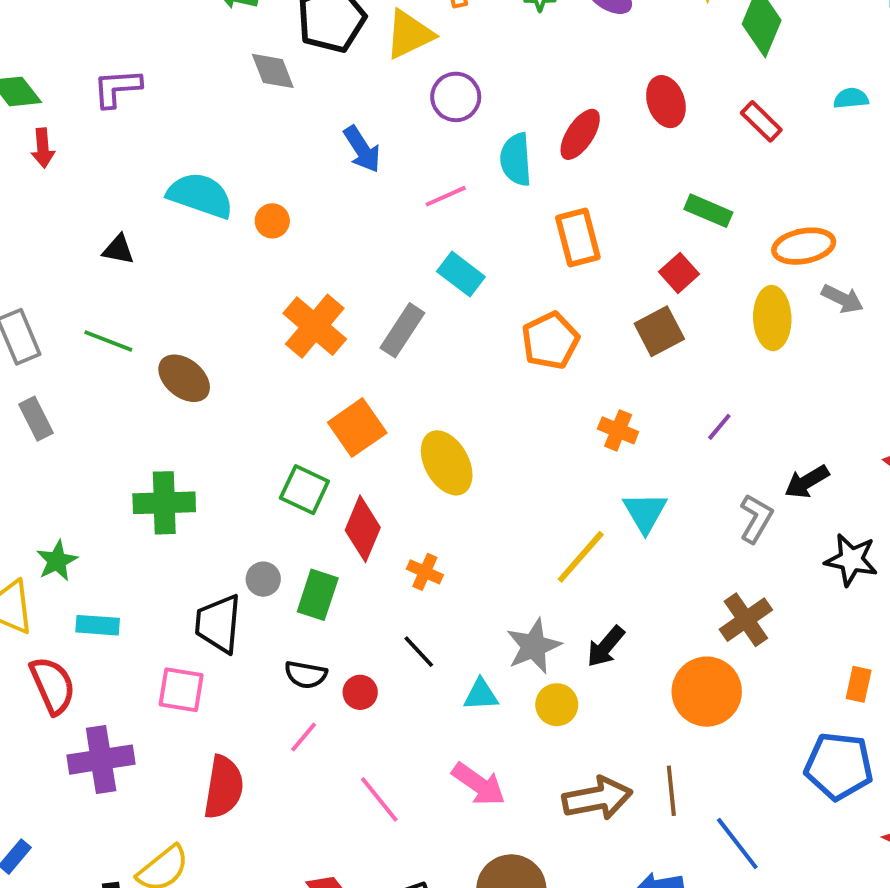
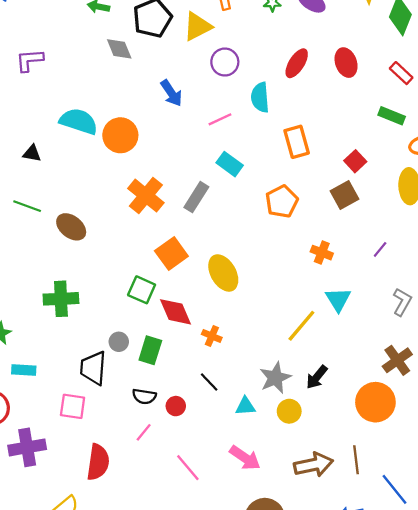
red ellipse: (580, 134) -> (297, 63), moved
green rectangle: (708, 211) -> (392, 116), moved
orange circle: (272, 221) -> (120, 135), size x1.8
red diamond: (363, 529) -> (176, 312), turned -45

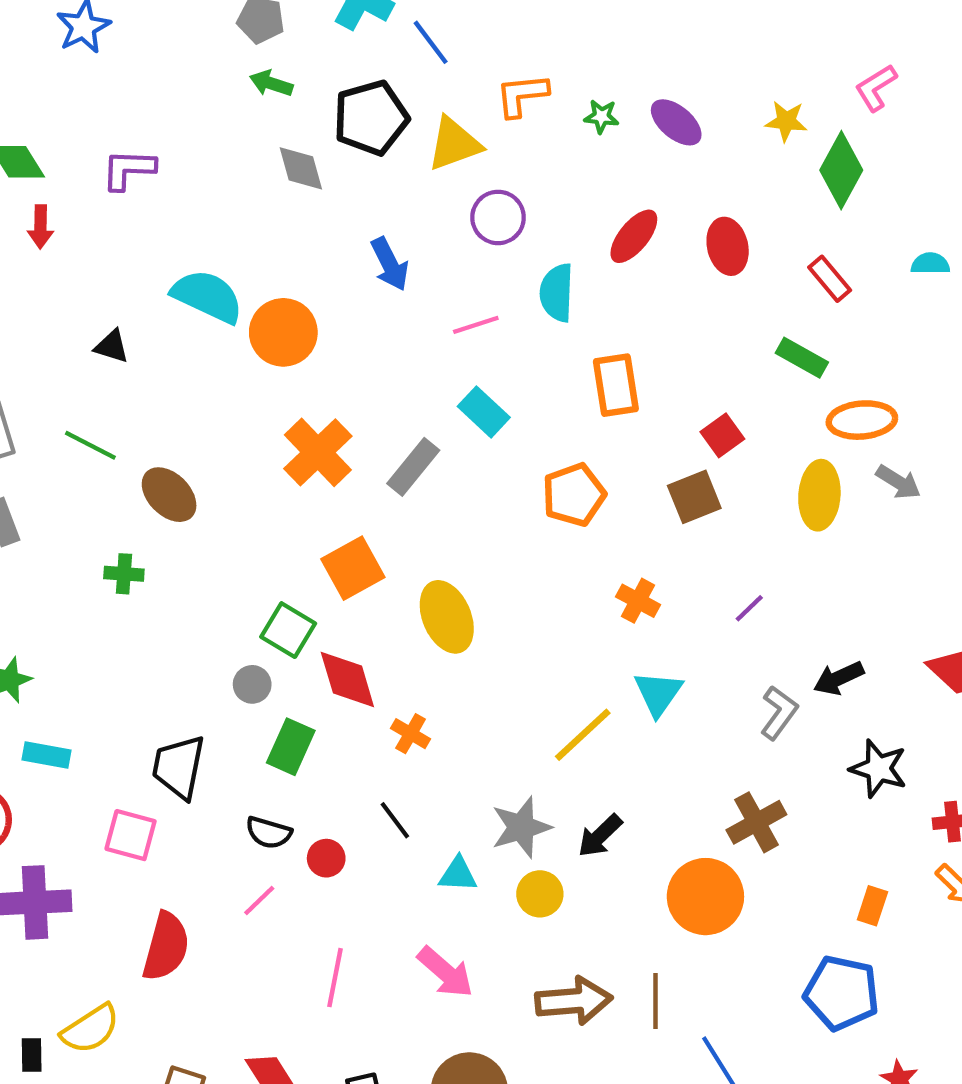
green cross: (61, 299) -> (124, 574), moved, size x0.6
gray circle: (119, 342) -> (252, 684), moved
pink line: (188, 468) -> (335, 978), turned 44

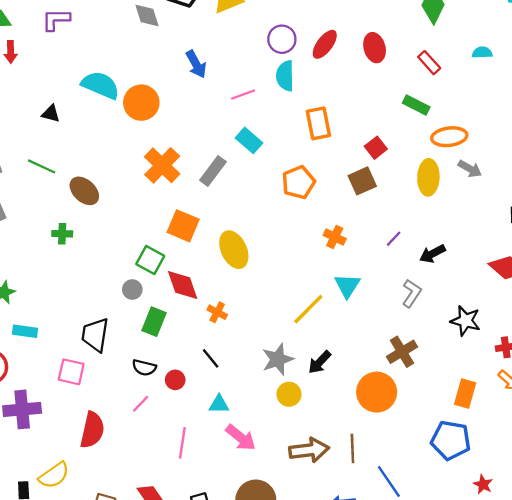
purple circle: (498, 217) -> (282, 39), moved
orange square: (353, 568) -> (183, 226), turned -36
black arrow: (839, 678) -> (432, 254), moved
cyan triangle: (458, 874) -> (219, 404), moved
orange rectangle: (872, 906) -> (465, 393), size x1.4

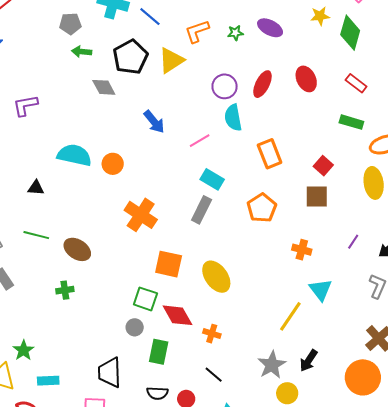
orange circle: (141, 103) -> (113, 164), size x0.7
gray rectangle: (213, 171) -> (202, 210), moved
brown square: (362, 181) -> (317, 197), turned 35

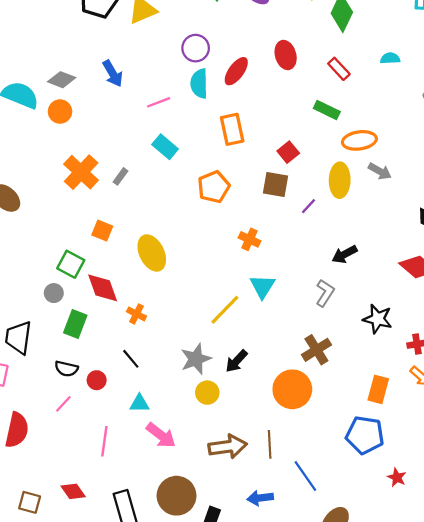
red ellipse: (262, 84) -> (236, 71), moved
gray diamond: (104, 87) -> (62, 80), moved, turned -50
gray rectangle: (202, 210) -> (121, 176), moved, size x0.6
purple line: (353, 242) -> (309, 206), moved
orange square: (169, 264) -> (102, 231), size x0.7

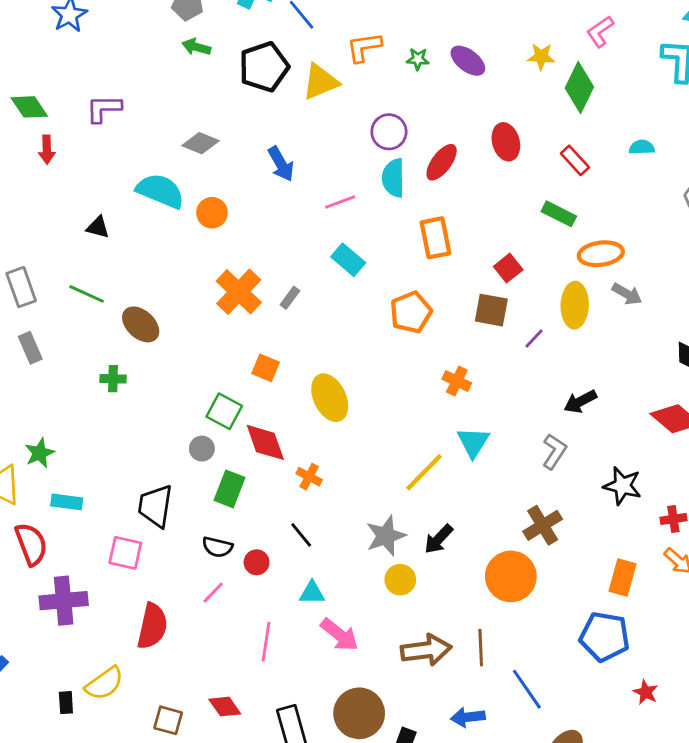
gray diamond: (62, 80) -> (201, 143), moved

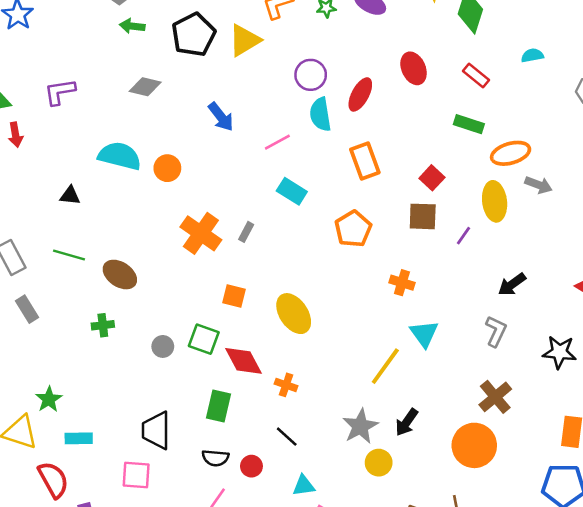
gray diamond: (201, 143) -> (145, 87), moved
gray circle: (202, 449) -> (163, 346), moved

